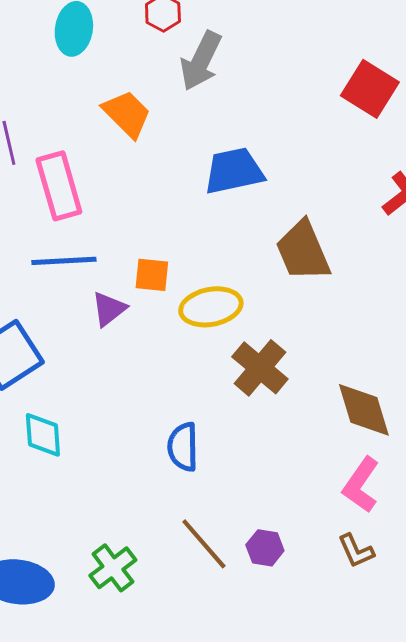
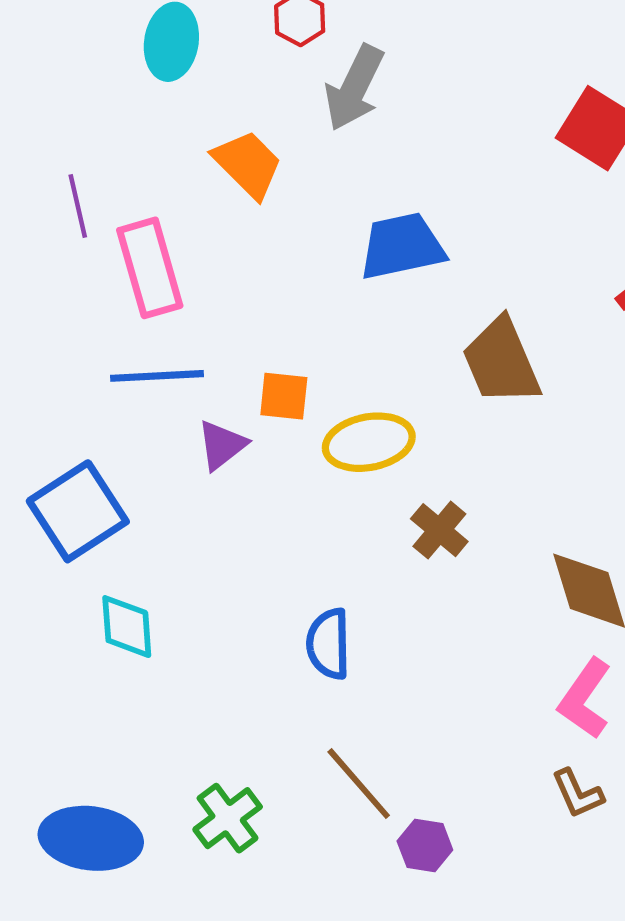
brown cross: (260, 368) -> (439, 530), size x0.7
purple hexagon: (265, 548) -> (425, 846), moved

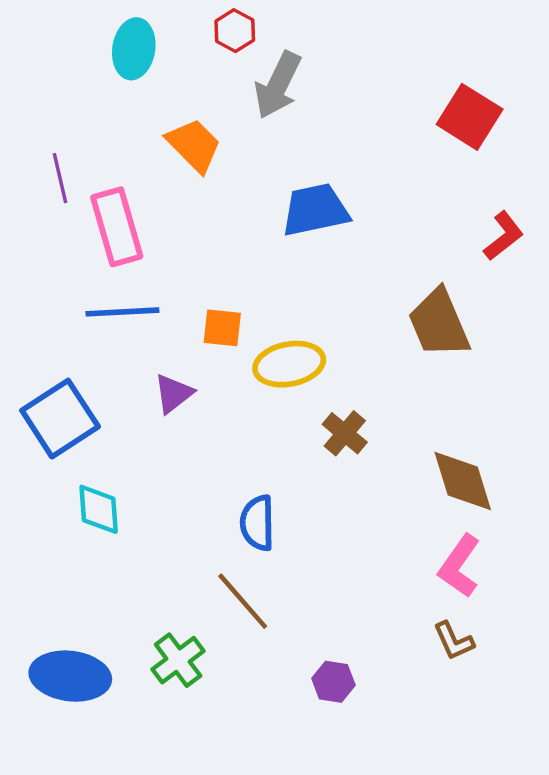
brown trapezoid: (501, 362) -> (439, 323), moved
purple triangle: (222, 445) -> (173, 394), moved
brown line: (359, 784) -> (243, 601), moved

